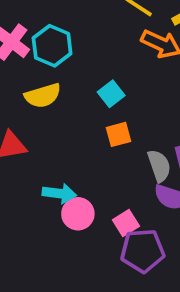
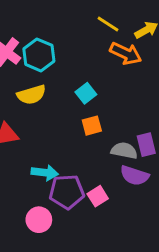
gray semicircle: (159, 166) -> (124, 151), turned -60
pink circle: (78, 214) -> (39, 220), moved
purple pentagon: (143, 251) -> (67, 192), moved

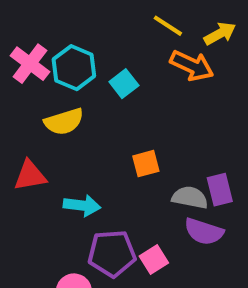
cyan square: (86, 93) -> (124, 84), moved
cyan arrow: (45, 173) -> (82, 206), moved

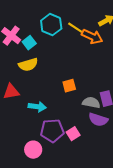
yellow line: (168, 26) -> (75, 28), moved
cyan hexagon: (74, 68) -> (51, 25), moved
cyan square: (124, 84) -> (29, 43), moved

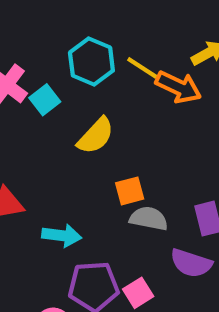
yellow semicircle: (28, 65) -> (96, 136), moved, turned -30
gray semicircle: (91, 103) -> (149, 219), moved

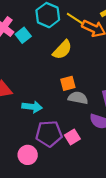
yellow semicircle: (96, 136) -> (62, 50), moved

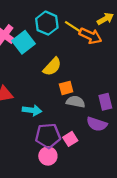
cyan square: (23, 35) -> (23, 42), size x1.5
yellow semicircle: (62, 50) -> (52, 67), moved
pink circle: (28, 155) -> (48, 156), moved

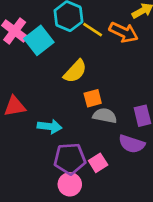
yellow line: (72, 26) -> (93, 30), moved

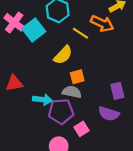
yellow line: (93, 30) -> (80, 33), moved
gray semicircle: (105, 116) -> (72, 92), moved
purple pentagon: (70, 159) -> (61, 111), moved

